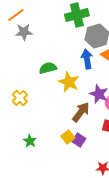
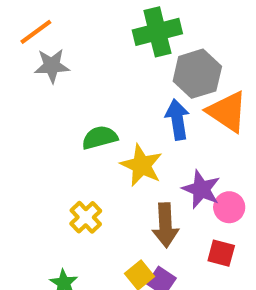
yellow cross: (20, 98) -> (86, 217), moved
brown arrow: (81, 112) -> (165, 225), turned 140

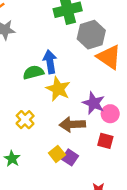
blue arrow: (177, 120) -> (50, 62), moved
brown arrow: (165, 225) -> (72, 124), turned 90

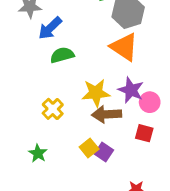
orange triangle: (109, 57) -> (124, 47), moved
blue arrow: (50, 62) -> (50, 28), moved, turned -125
yellow star: (58, 89) -> (96, 93), moved, turned -30

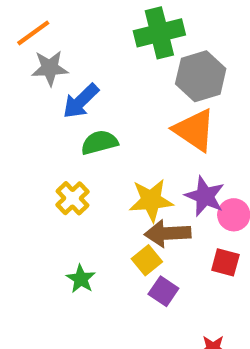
yellow cross: (53, 109) -> (73, 198), moved
yellow square: (89, 148) -> (147, 260), moved
green star: (38, 153) -> (81, 279), moved

